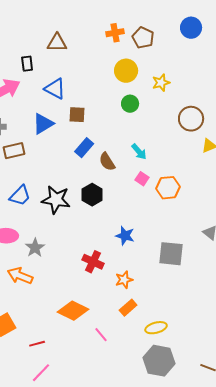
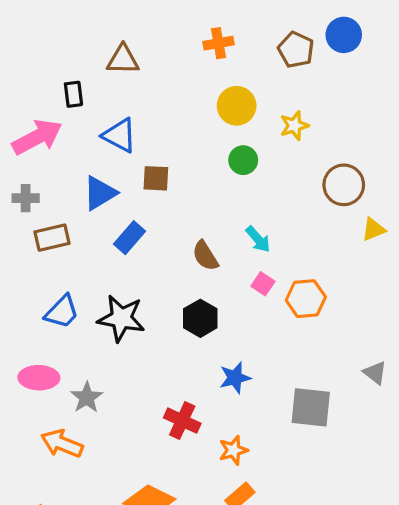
brown pentagon: (143, 38) -> (296, 50), moved
blue rectangle: (84, 148) -> (129, 238), moved
black hexagon: (92, 195) -> (200, 318), moved
blue star: (125, 236) -> (235, 378), turned -30

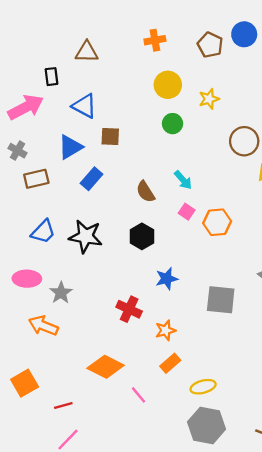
gray cross: (26, 198) -> (17, 151), turned 30

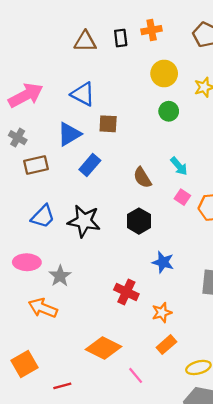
black rectangle: (52, 77) -> (121, 38), moved
blue star: (167, 279) -> (163, 262), turned 30

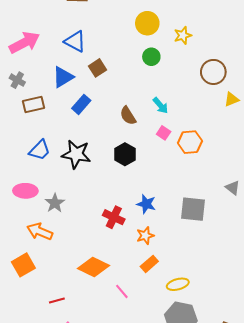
brown square: (108, 124) -> (98, 68), turned -36
blue star: (163, 262) -> (146, 204), moved
orange square: (25, 364) -> (23, 265), moved

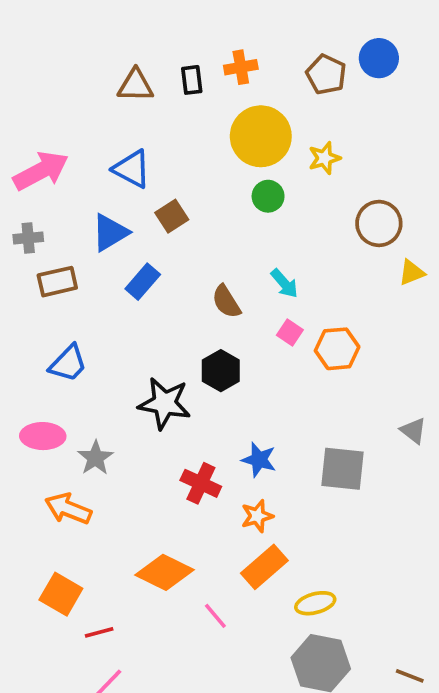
yellow circle: (147, 23) -> (261, 136), size x1.4
gray cross: (17, 80) -> (28, 238), turned -35
black star: (76, 154) -> (164, 403), moved
orange rectangle: (149, 264) -> (264, 567), size x1.4
orange square: (23, 265) -> (61, 594), moved, turned -30

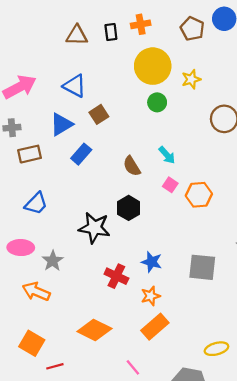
yellow ellipse: (315, 603) -> (216, 349), moved
pink line: (215, 616) -> (133, 367), moved

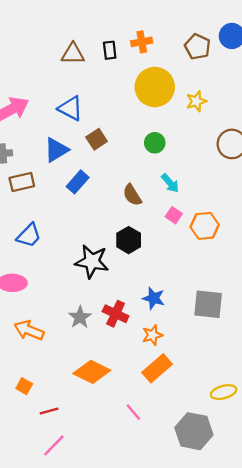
green circle: (157, 102) -> (155, 143), moved
gray star: (53, 261) -> (80, 317), moved
orange square: (32, 343) -> (24, 386), size x0.6

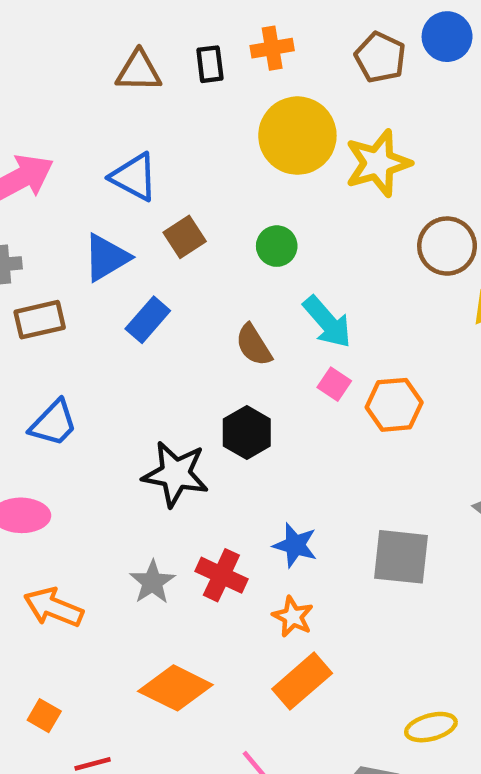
yellow star: (196, 101) -> (378, 163), size x1.6
green circle: (155, 143) -> (277, 246), moved
cyan arrow: (170, 183) -> (327, 322), size x1.4
orange star: (152, 335) -> (293, 617), turned -30

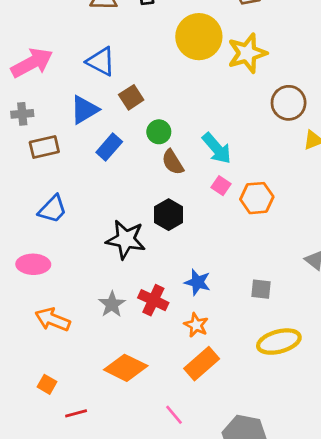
green circle: (277, 246) -> (159, 132), moved
gray square: (401, 557) -> (261, 289), size x0.6
yellow ellipse: (431, 727) -> (279, 342), moved, size x1.4

